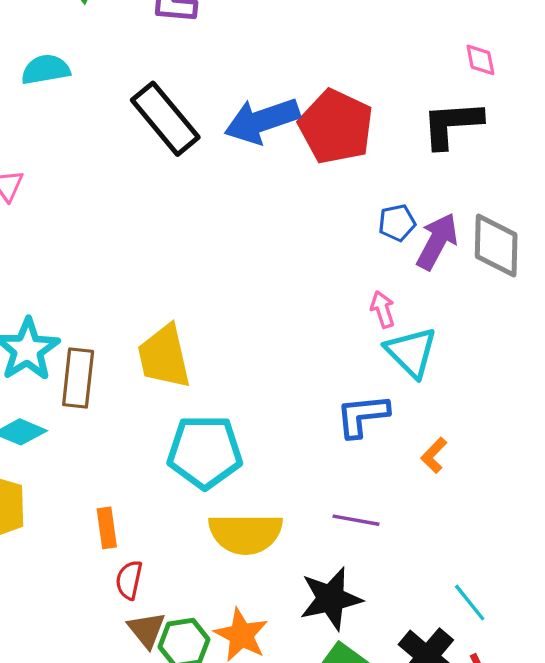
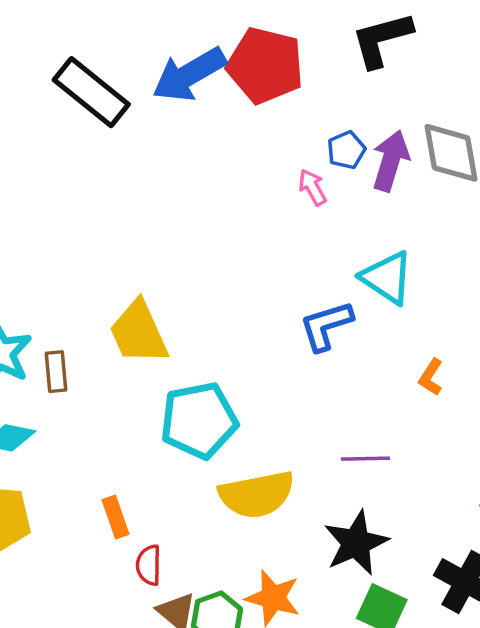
pink arrow: (383, 309) -> (312, 187), moved
brown rectangle: (78, 378) -> (56, 372), size x0.7
blue L-shape: (362, 416) -> (326, 326), moved

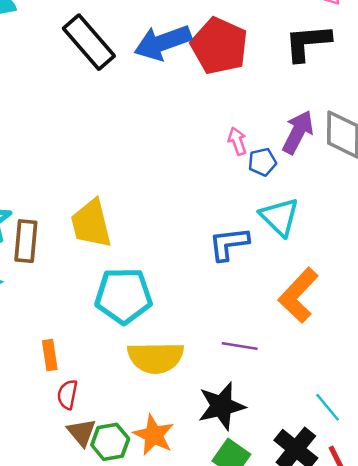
blue pentagon: (346, 150) -> (262, 162), moved
brown rectangle: (56, 372) -> (26, 241), size x1.4
orange L-shape: (431, 377) -> (298, 295), size x2.0

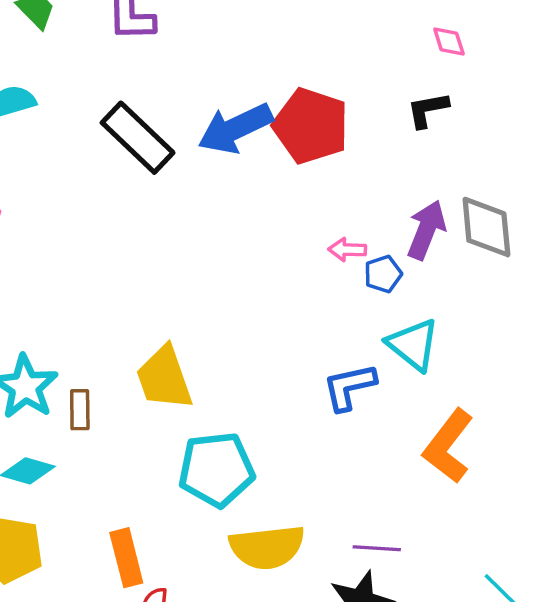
black L-shape: (308, 43) -> (428, 110), size x0.7
pink arrow: (237, 141) -> (347, 250), turned -64
brown rectangle: (26, 241) -> (80, 410), size x0.7
purple line: (240, 346) -> (377, 548), moved
orange rectangle: (50, 355) -> (126, 558), size x1.4

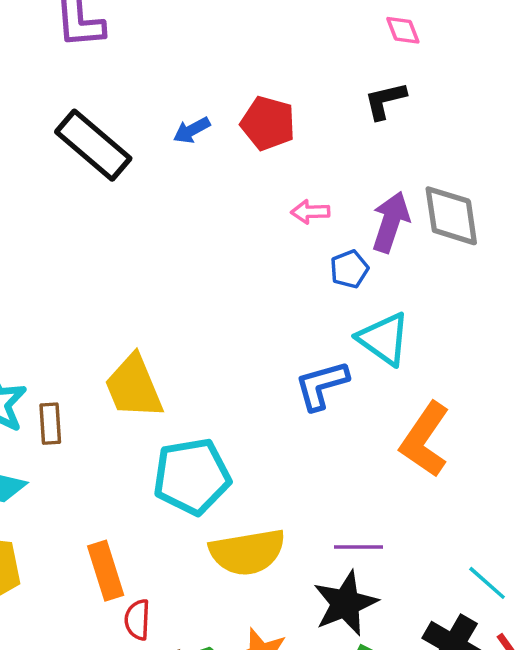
red pentagon: (311, 126) -> (268, 123), size x0.7
blue arrow: (235, 128) -> (192, 130), size x0.5
pink arrow: (347, 250) -> (310, 212), moved

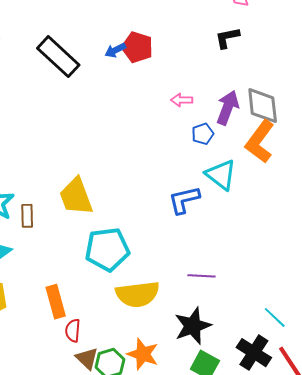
red pentagon: (268, 123) -> (137, 47), moved
orange L-shape: (425, 440) -> (260, 142), moved
purple line: (358, 547) -> (201, 276), moved

